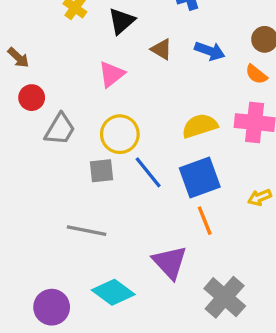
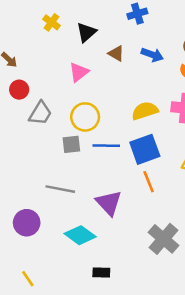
blue line: (148, 172) -> (106, 146), turned -50
purple triangle: (170, 262) -> (109, 203), moved
purple circle: (52, 307) -> (27, 223), moved

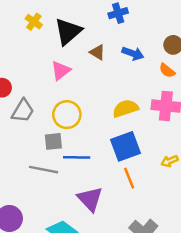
black triangle: (86, 32) -> (68, 31), size x1.4
blue line: (106, 146) -> (77, 157), moved
gray line: (60, 189) -> (44, 170), moved

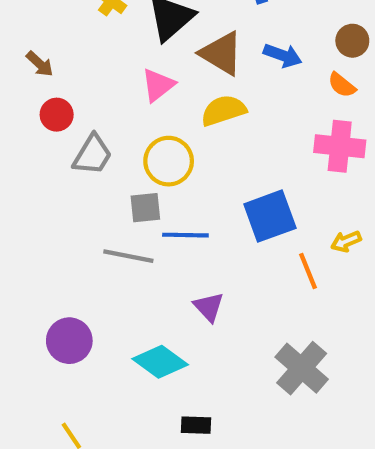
brown triangle: (97, 52) -> (221, 53), size x1.6
yellow semicircle: (125, 108) -> (223, 110), moved
orange line: (129, 178) -> (308, 271), moved
purple triangle: (90, 199) -> (209, 307), size x0.7

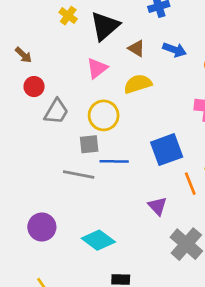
brown triangle: (221, 53) -> (136, 48), size x0.6
purple triangle: (209, 307) -> (157, 206), moved

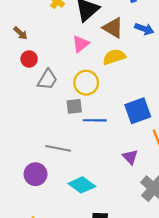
brown triangle: (136, 48) -> (113, 28), size x1.5
gray line: (79, 174) -> (58, 148), moved

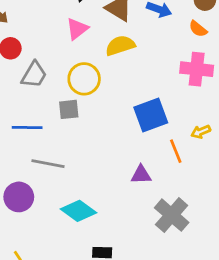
blue line: (95, 120) -> (27, 127), moved
purple triangle: (130, 157) -> (141, 175), turned -49

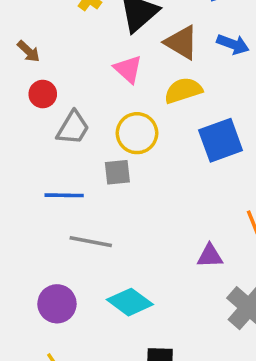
pink triangle: (77, 29) -> (128, 69), turned -40
blue square: (151, 115) -> (221, 140), moved
purple circle: (19, 197) -> (57, 304), moved

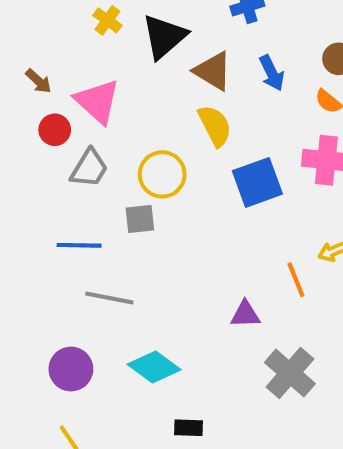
blue arrow: (233, 44) -> (272, 73), turned 44
pink triangle: (128, 69) -> (97, 101), moved, size x1.4
yellow semicircle: (183, 90) -> (215, 126), turned 81

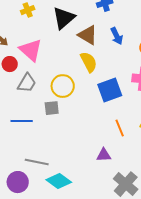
yellow cross: (107, 20) -> (28, 10), moved, turned 32
orange line: (296, 280) -> (120, 128), moved
gray line: (109, 298) -> (37, 162), moved

